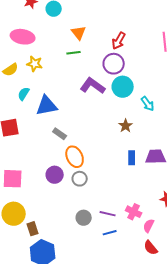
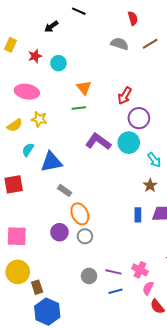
purple circle: (114, 64) -> (139, 118), moved
brown star: (126, 126) -> (150, 185), moved
pink semicircle: (149, 226) -> (148, 288), moved

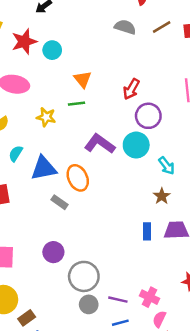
red star: (35, 56) -> (24, 42), size x1.5
yellow star: (39, 119) -> (46, 117), moved
orange ellipse: (80, 214) -> (78, 178), moved
gray circle: (85, 236) -> (84, 276), moved, size x1.6
brown rectangle: (37, 287) -> (27, 318), turned 72

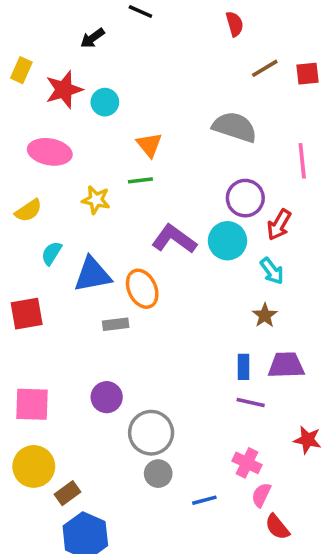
gray semicircle: (125, 27) -> (235, 127), moved, size x1.4
red arrow: (131, 89) -> (279, 225), moved
gray rectangle: (59, 202) -> (116, 324), turned -42
purple line: (118, 300) -> (251, 402), moved

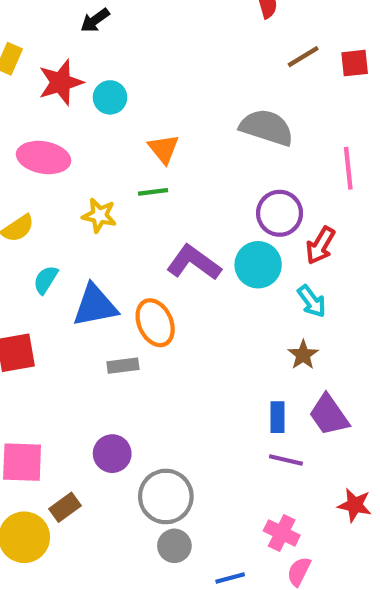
purple trapezoid: (286, 365) -> (329, 415), turned -123
brown rectangle: (68, 493) -> (65, 507), moved

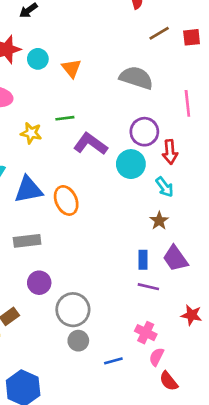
orange triangle: (164, 149) -> (72, 68), moved
red arrow: (320, 245) -> (170, 152), turned -35
purple L-shape: (194, 263) -> (90, 144), moved
gray rectangle: (123, 366) -> (27, 241), moved, size x1.4

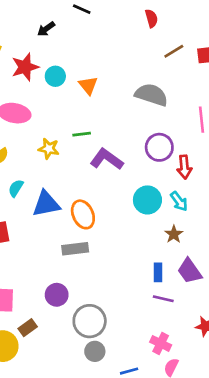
cyan circle: (131, 164) -> (147, 200), moved
gray rectangle: (27, 241) -> (75, 249), moved

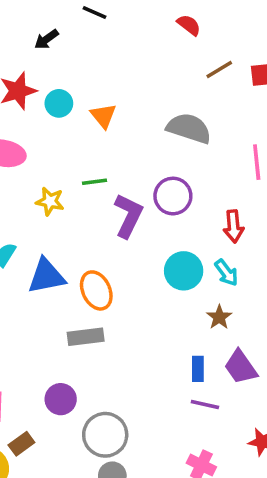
red semicircle: (151, 18) -> (189, 25), turned -36
purple circle: (159, 147) -> (173, 196), moved
purple L-shape: (107, 159) -> (128, 216), turned 80

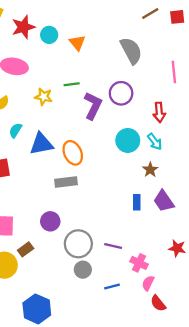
gray semicircle: (189, 128) -> (131, 51), turned 44
purple line: (205, 404) -> (113, 246), moved

